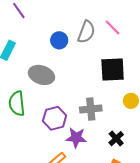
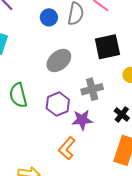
blue circle: (59, 40) -> (49, 17), moved
gray ellipse: (41, 75) -> (59, 60), moved, turned -50

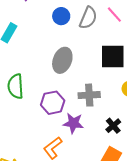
gray ellipse: (59, 60) -> (62, 60), turned -40

